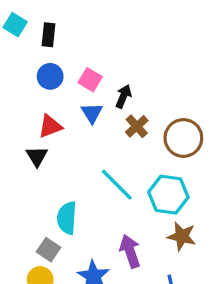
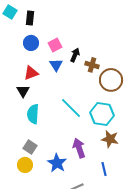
pink square: (90, 80) -> (55, 45), turned 32
brown cross: (137, 126) -> (92, 65), moved, turned -32
cyan semicircle: (67, 218) -> (33, 114), moved

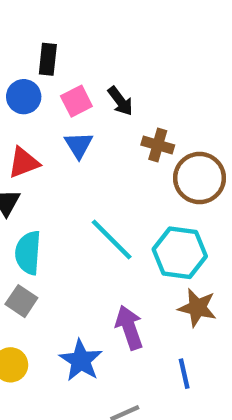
black rectangle: (30, 18) -> (48, 59), moved
black arrow: (75, 55) -> (120, 101), moved, turned 120
gray square: (30, 147) -> (21, 301), moved

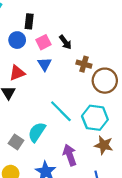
cyan semicircle: (28, 253) -> (37, 132), moved, turned 30

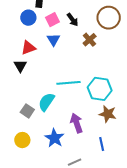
brown cross: (84, 64) -> (90, 40), turned 32
brown circle: (105, 81) -> (109, 18), moved
cyan line: (61, 111) -> (68, 83), turned -50

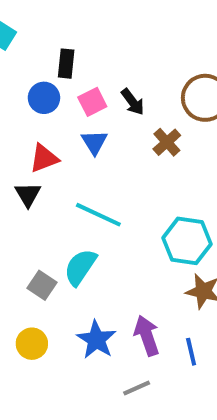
cyan line: (68, 83) -> (98, 215), moved, turned 30
purple arrow: (77, 123) -> (147, 336), moved

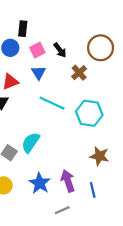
cyan line: (98, 215) -> (52, 103), moved
cyan hexagon: (187, 241) -> (89, 113), moved

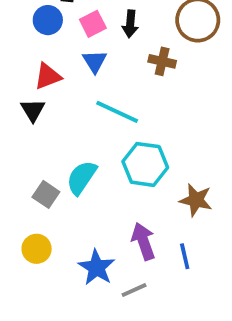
black arrow: (60, 50) -> (130, 24), turned 42
brown cross: (79, 73) -> (162, 61), turned -35
cyan hexagon: (89, 113) -> (145, 164), moved
blue star: (40, 183) -> (97, 268), moved

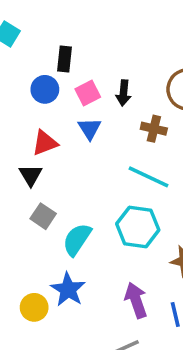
cyan line: (117, 112) -> (148, 177), moved
gray square: (46, 194) -> (43, 216), moved
blue star: (97, 268) -> (68, 289), moved

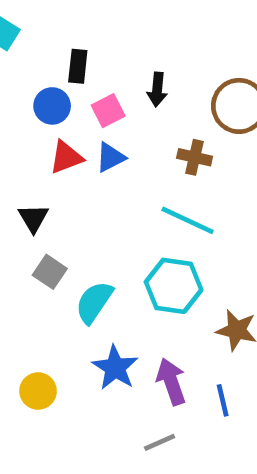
black arrow: (123, 93) -> (157, 90), moved
blue triangle: (90, 129) -> (110, 157), turned 35
red triangle: (45, 143) -> (66, 157), moved
blue star: (68, 289) -> (115, 368), moved

